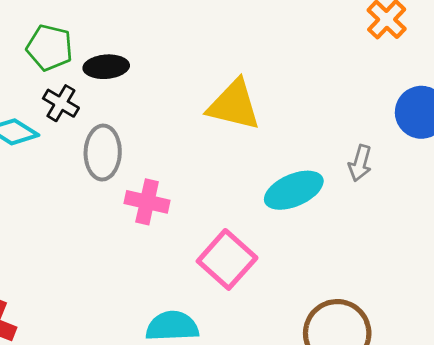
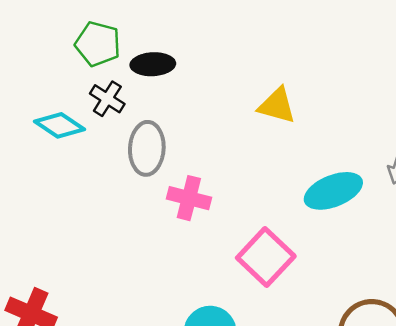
yellow triangle: (234, 105) -> (277, 106), size x0.7

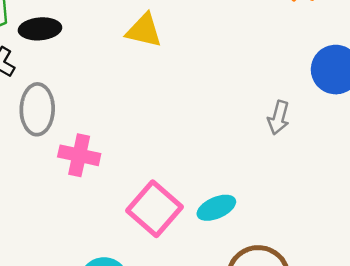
yellow triangle: (277, 106) -> (144, 30), moved
cyan ellipse: (333, 191) -> (216, 208), moved, size x0.7

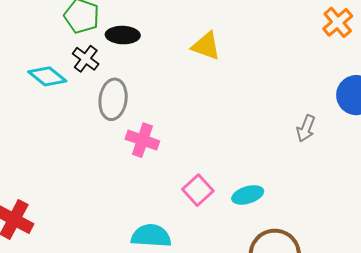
pink square: (154, 209) -> (198, 190), size x0.7

